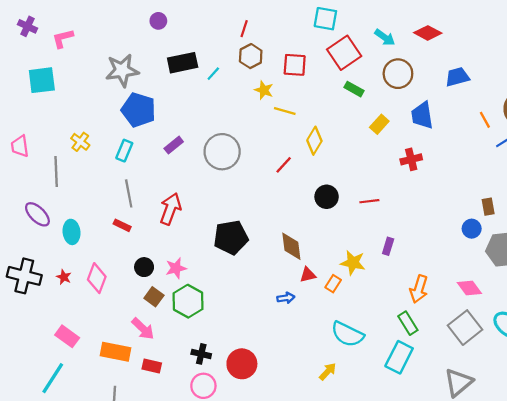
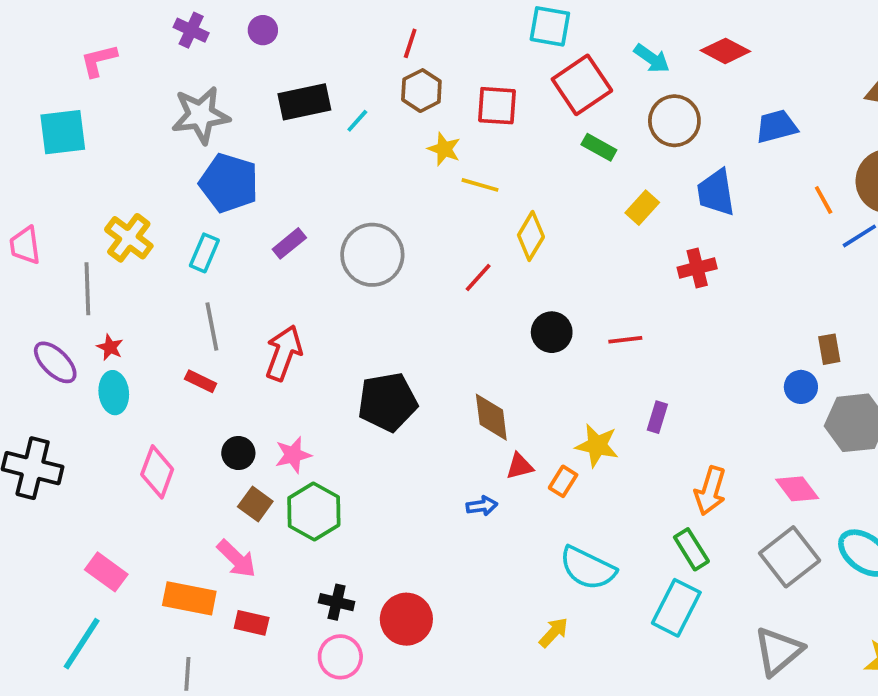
purple cross: (28, 26) -> (191, 30), moved
yellow cross: (80, 142) -> (129, 238), size x1.4
red star: (64, 277) -> (110, 347), moved

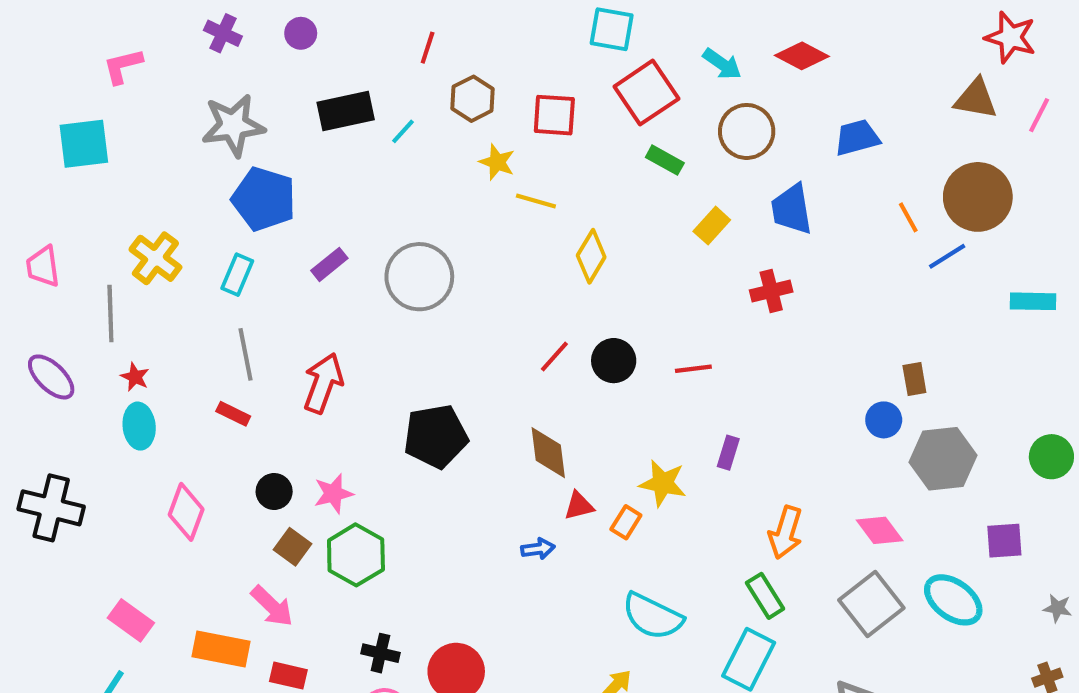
red line: (410, 43) -> (428, 48), moved
red line: (478, 277) -> (554, 356), moved
purple ellipse: (55, 362) -> (51, 377), moved

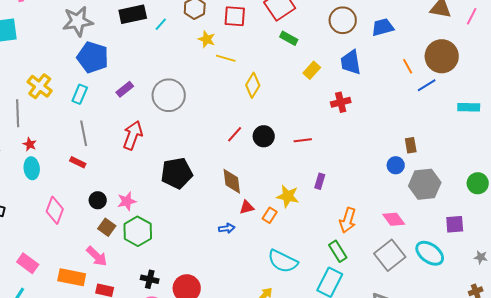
brown circle: (747, 131) -> (343, 20), moved
red arrow: (323, 383) -> (133, 135), moved

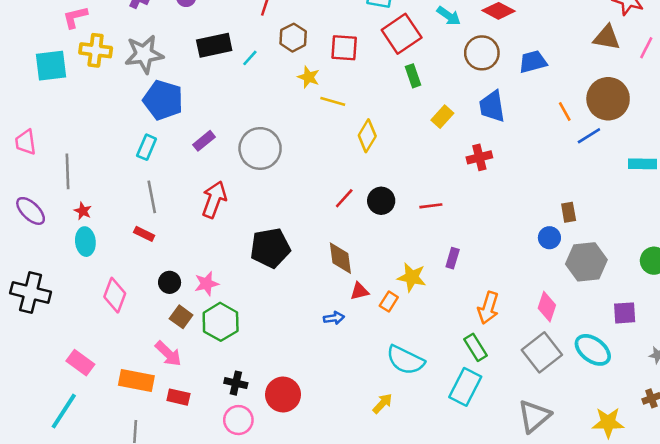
green rectangle: (289, 38) -> (413, 76), turned 42
yellow cross: (40, 86) -> (96, 50), moved, turned -30
pink diamond: (394, 219) -> (547, 307), turned 55

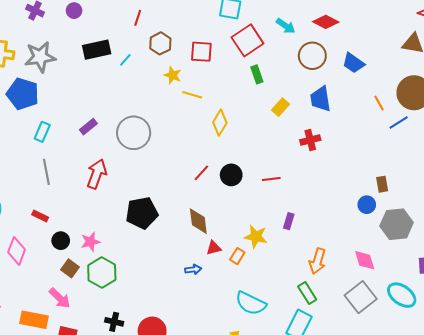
blue trapezoid: (533, 62) -> (353, 63), turned -130
blue pentagon: (163, 100) -> (23, 94), moved
red rectangle: (144, 234) -> (40, 216), moved
pink diamond: (547, 307) -> (365, 260), turned -35

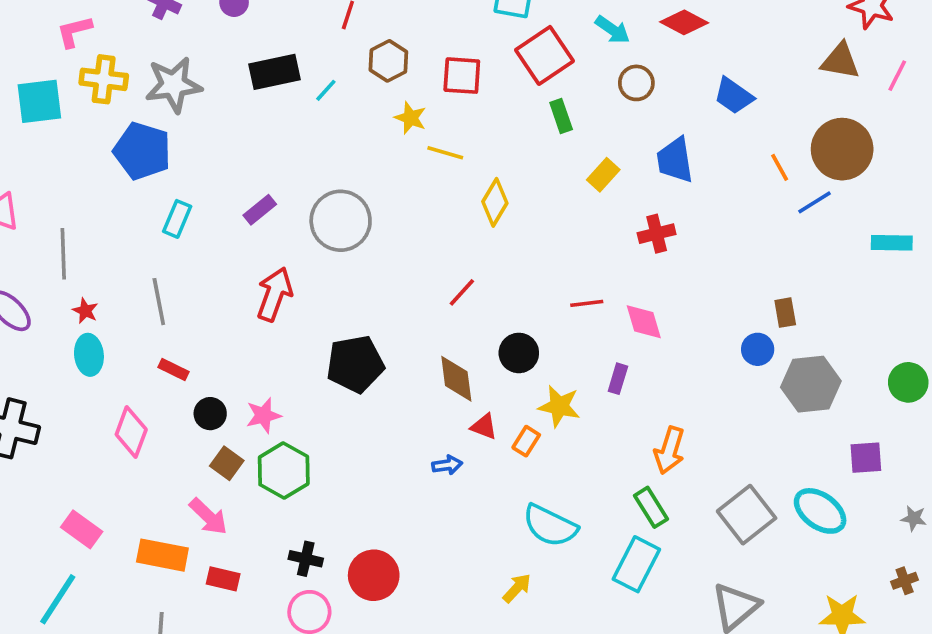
brown circle: (312, 56) -> (636, 83), moved, size x0.7
gray line: (46, 172) -> (159, 302), moved
black circle: (231, 175) -> (519, 353), moved
red triangle: (214, 248) -> (484, 426), turned 35
pink diamond: (365, 260) -> (644, 322), moved

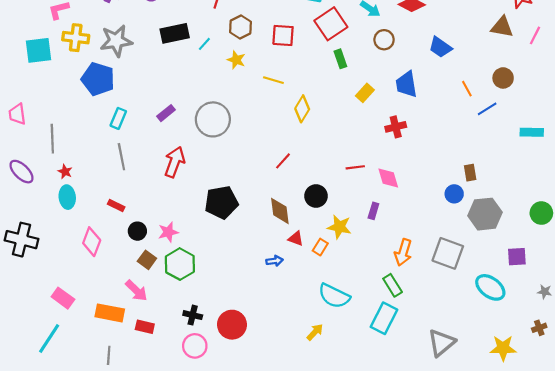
yellow star: (410, 118) -> (236, 60), moved
brown circle: (842, 149) -> (503, 78), size x0.6
gray line: (159, 302) -> (121, 157), moved
gray square: (747, 515) -> (448, 253), moved, turned -32

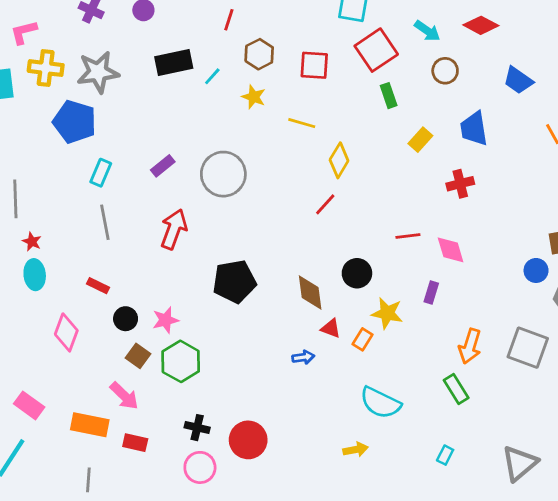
red line: (283, 161) -> (325, 204), moved
cyan rectangle: (384, 318) -> (445, 455), moved, size x0.5
yellow arrow: (315, 332) -> (356, 450), turned 36

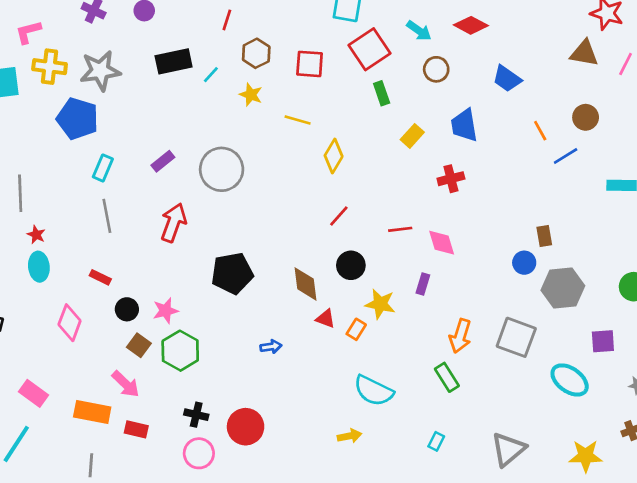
red line: (325, 204) -> (339, 216), moved
blue arrow: (303, 357) -> (271, 347), moved

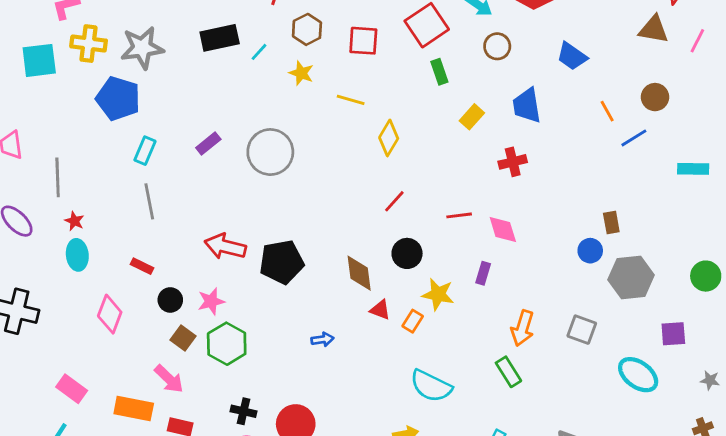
red arrow: (174, 223) -> (225, 246), moved, turned -96
gray square: (516, 337) -> (582, 330), size x0.7

